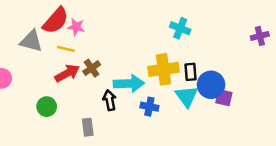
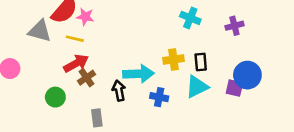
purple cross: (260, 36) -> (234, 26), moved
brown cross: (92, 68) -> (87, 78), moved
yellow cross: (164, 69) -> (173, 59), size x0.7
blue circle: (211, 85) -> (247, 75), moved
cyan triangle: (187, 96) -> (197, 87), turned 40

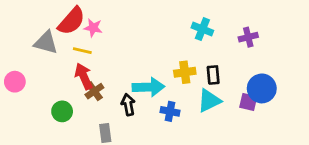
red arrow: (76, 63) -> (84, 76), turned -85

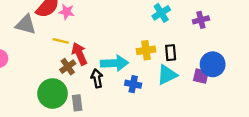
cyan cross: (202, 29) -> (161, 13), turned 36
yellow line: (82, 51) -> (61, 41), moved
red arrow: (84, 76) -> (79, 54), moved
green circle: (62, 111) -> (53, 94), moved, size x1.6

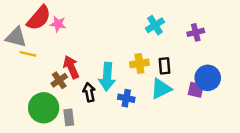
yellow line: (61, 41) -> (28, 54), moved
cyan arrow: (114, 63) -> (107, 77), turned 96

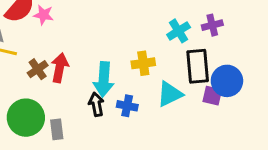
cyan cross: (155, 25) -> (179, 31), moved
black rectangle: (165, 66) -> (198, 66), moved, size x1.6
red arrow: (71, 67) -> (60, 68), turned 35
brown cross: (59, 80) -> (38, 69), moved
black arrow: (89, 92) -> (96, 104), moved

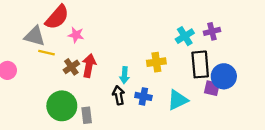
pink star: (43, 15) -> (76, 35), moved
cyan arrow: (104, 79) -> (124, 75), size x0.6
cyan triangle: (170, 94) -> (178, 100), moved

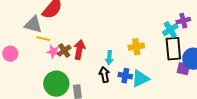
pink star: (76, 35) -> (53, 52), moved
cyan cross: (185, 36) -> (170, 30), moved
cyan triangle: (178, 100) -> (140, 79), moved

